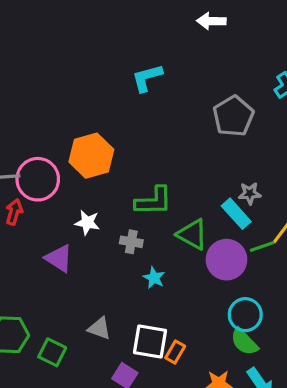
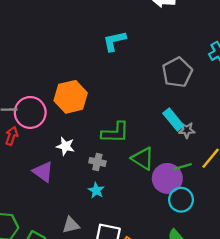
cyan rectangle: (236, 214) -> (173, 119), moved
green line: (262, 247) -> (183, 167), moved
cyan star: (154, 278) -> (96, 190), moved
cyan circle: (245, 315) -> (181, 200), moved
gray triangle: (99, 328) -> (71, 225), turned -36

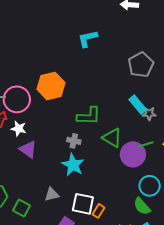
white star: (65, 146) -> (19, 129), moved
cyan star: (96, 190) -> (73, 165), size x1.6
cyan circle: (181, 200) -> (150, 186), moved

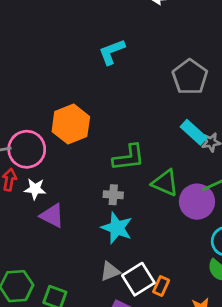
gray triangle: (52, 194) -> (110, 271), moved
white square: (83, 204) -> (138, 279), turned -35

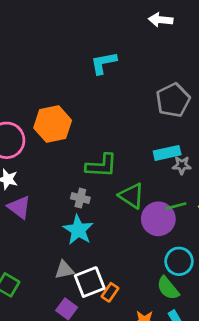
cyan rectangle: (194, 132) -> (167, 153), turned -65

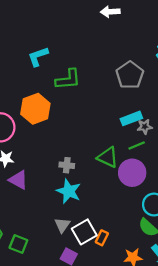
cyan L-shape: (104, 63) -> (38, 57), moved
green L-shape: (101, 166) -> (68, 79), moved
green line: (176, 206) -> (137, 145), moved
gray triangle: (64, 270) -> (62, 225), turned -35

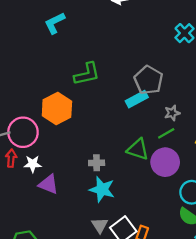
cyan L-shape: (38, 57) -> (55, 23), moved
gray pentagon: (130, 75) -> (149, 80), moved
cyan rectangle: (131, 118) -> (137, 99), moved

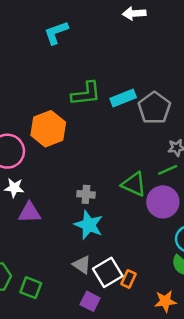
cyan rectangle: (137, 99) -> (123, 98), moved
purple triangle: (48, 184) -> (29, 213), turned -30
gray triangle: (100, 225) -> (82, 265), turned -30

